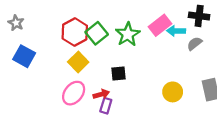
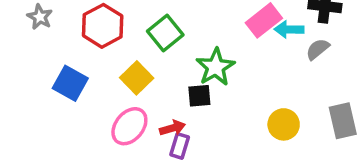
red hexagon: (75, 32) -> (103, 26), moved
green star: (128, 34) -> (215, 67), moved
blue square: (24, 56) -> (70, 83), moved

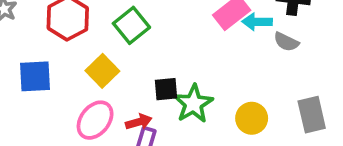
gray semicircle: (318, 49) -> (286, 42), turned -115
green star: (215, 67) -> (193, 104), moved
blue square: (70, 83) -> (35, 76), turned -32

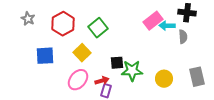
gray semicircle: (286, 42) -> (183, 37), turned -120
green star: (193, 104) -> (132, 71), turned 30

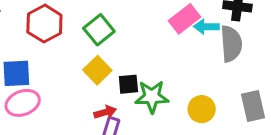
gray semicircle: (183, 37) -> (231, 44), size x1.6
yellow square: (82, 53) -> (97, 70), moved
pink ellipse: (78, 80) -> (23, 103), moved, turned 30

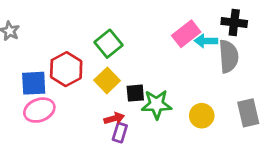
red hexagon: (44, 24) -> (66, 69), moved

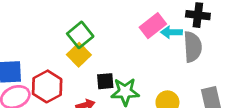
red hexagon: (66, 69) -> (47, 86), moved
yellow square: (107, 80) -> (79, 55), moved

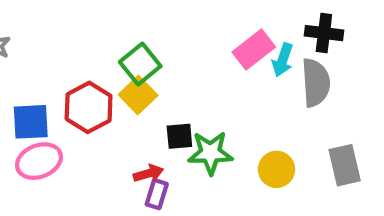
cyan arrow: (171, 32) -> (283, 60), turned -72
red hexagon: (47, 86) -> (89, 107), moved

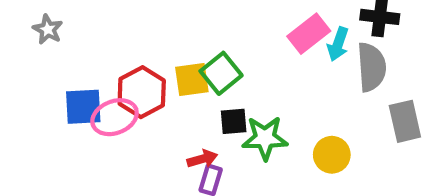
green square: (140, 64) -> (221, 73), moved
yellow square: (138, 95) -> (192, 80), turned 36
pink ellipse: (39, 161) -> (115, 117), moved
gray rectangle: (345, 165) -> (405, 121), moved

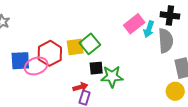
yellow circle: (332, 155) -> (175, 91), moved

